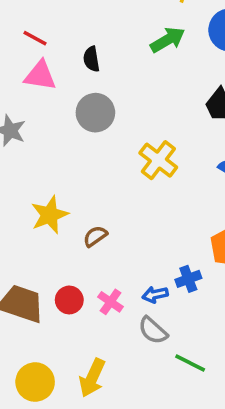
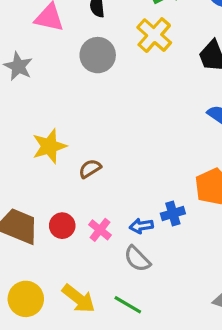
yellow cross: (158, 160) -> (154, 35), moved
green line: (190, 363) -> (128, 305), moved
yellow arrow: (92, 378) -> (79, 299), turned -80

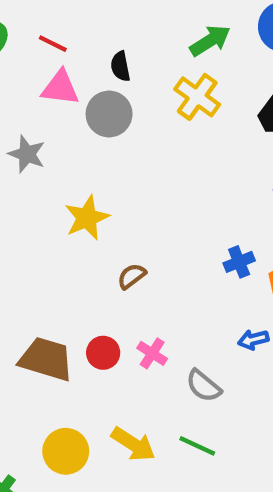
gray circle: (98, 55) -> (109, 114), moved
yellow star: (49, 146) -> (87, 218), moved
blue cross: (173, 213) -> (239, 262), moved
blue arrow: (141, 226) -> (253, 340), moved

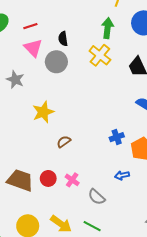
green arrow: (210, 41) -> (107, 28), turned -54
red line: (53, 44) -> (30, 26), turned -48
pink triangle: (60, 88) -> (33, 48), turned 36

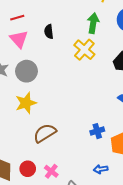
gray circle: (56, 62) -> (26, 71), moved
brown semicircle: (64, 142) -> (45, 133), size x1.6

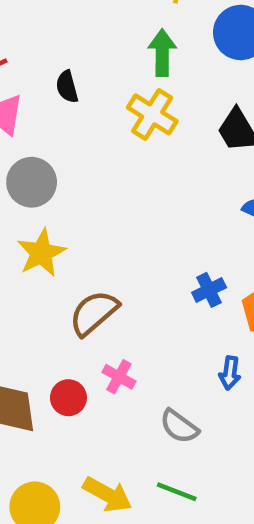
blue arrow: (101, 169) -> (230, 373), turned -64
pink cross: (51, 171) -> (119, 377), moved

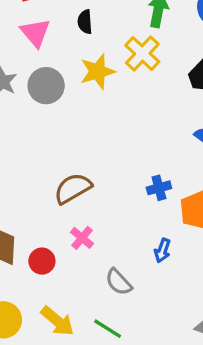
yellow star: (41, 253) -> (97, 71), moved
red circle: (68, 398) -> (42, 261), moved

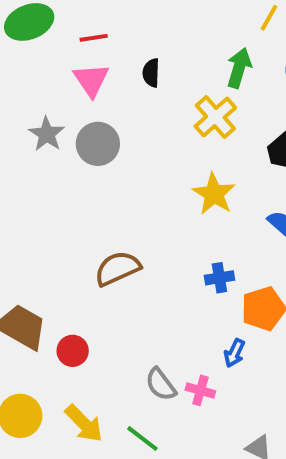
yellow star: (97, 71) -> (214, 194), moved, turned -30
pink cross: (82, 238) -> (200, 390), moved, turned -30
blue arrow: (162, 250) -> (234, 353), moved

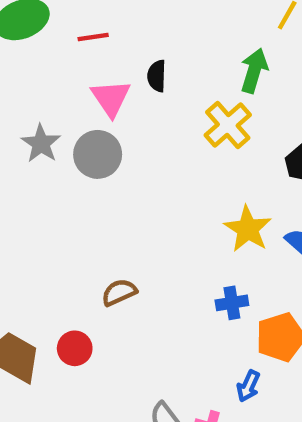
pink triangle: (91, 80) -> (111, 98), moved
yellow star: (214, 194) -> (248, 229), moved
brown semicircle: (118, 268) -> (119, 292), size x0.7
red circle: (73, 351) -> (75, 348), moved

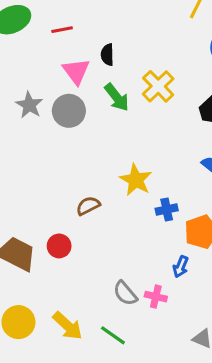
green arrow: (254, 71) -> (117, 97), moved, turned 128
yellow star: (248, 229) -> (136, 180), moved

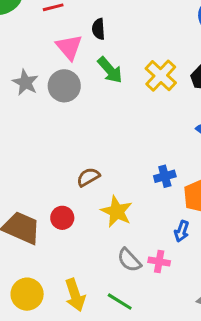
yellow cross: (158, 86) -> (161, 76), moved
yellow star: (136, 180) -> (117, 211), moved
yellow arrow: (68, 326) -> (75, 295), turned 32

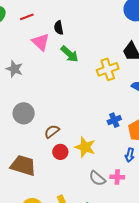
yellow cross: (161, 76) -> (108, 69), moved, turned 35
gray circle: (64, 86) -> (24, 113), moved
brown semicircle: (88, 177) -> (52, 131), moved
red circle: (62, 218) -> (60, 152), moved

